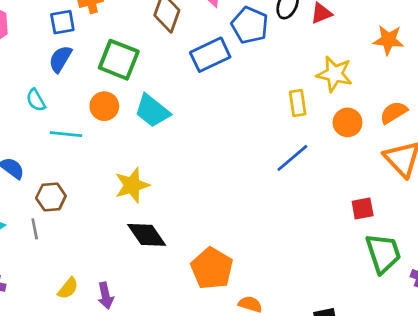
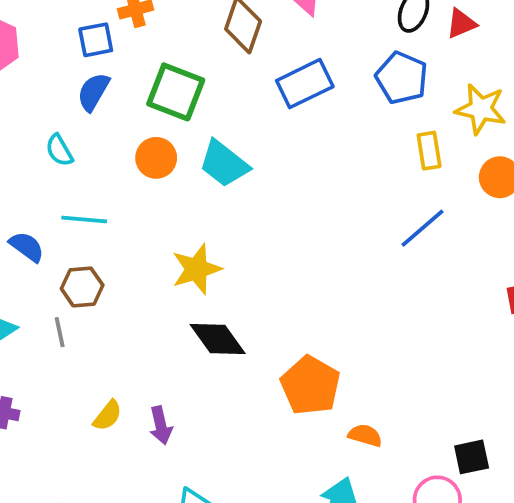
blue pentagon: (250, 25) -> (402, 78), moved
cyan line: (66, 134) -> (84, 220), moved

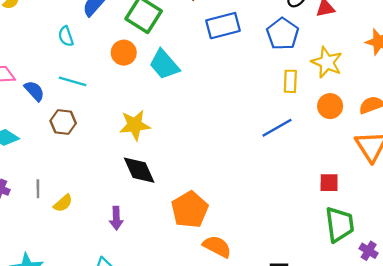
gray line: (60, 332) -> (38, 189), moved
purple arrow: (161, 425) -> (116, 218), moved
orange semicircle: (365, 435) -> (217, 247), size x1.4

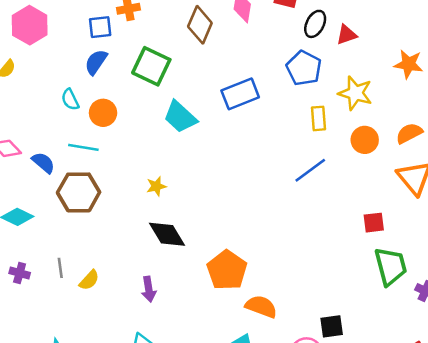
blue rectangle: (223, 26) -> (240, 94), moved
orange circle: (124, 53) -> (103, 113), moved
brown hexagon: (63, 122) -> (79, 192), size x1.5
yellow star: (135, 125) -> (156, 186), size x0.6

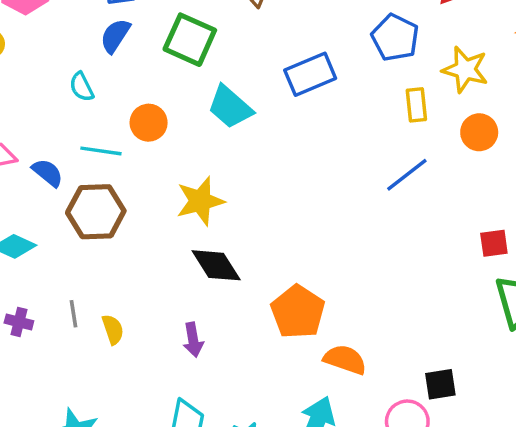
orange circle: (103, 113) -> (149, 123), moved
yellow star: (156, 186) -> (200, 201), size x1.8
yellow semicircle: (89, 280) -> (113, 329), turned -60

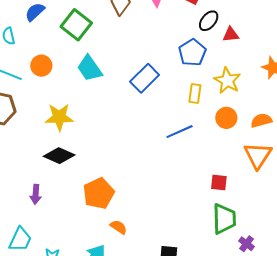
blue rectangle: (310, 74) -> (145, 78), moved, turned -36
black diamond: (216, 265) -> (59, 156), turned -48
orange semicircle: (345, 360) -> (118, 227), size x0.7

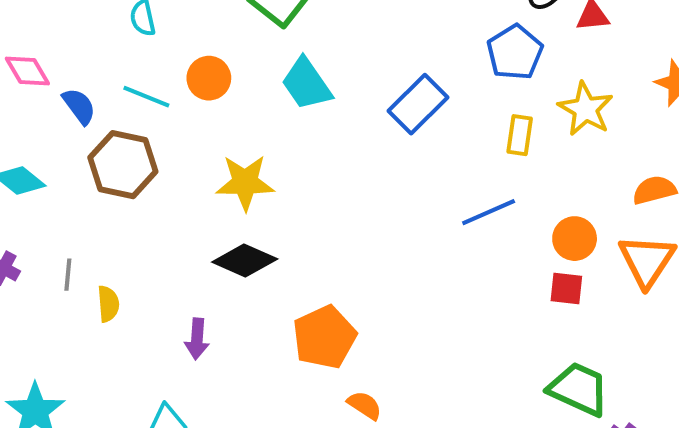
orange circle: (226, 118) -> (575, 239), moved
red square: (219, 182) -> (566, 289), moved
green trapezoid: (224, 219) -> (579, 389), turned -64

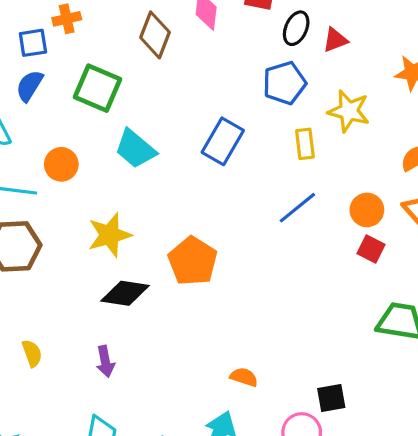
blue pentagon: (515, 52) -> (284, 83), turned 30
red square: (566, 289) -> (371, 249), turned 36
orange pentagon: (324, 337) -> (193, 261), moved

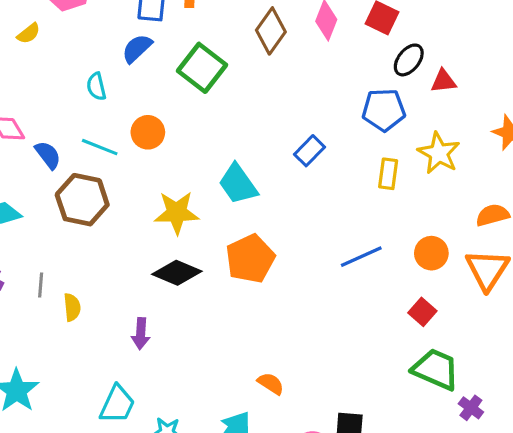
blue rectangle: (223, 141) -> (309, 151), size x0.7
cyan trapezoid: (135, 149) -> (238, 184), moved
blue line: (297, 208) -> (361, 257), moved
red square: (371, 249) -> (422, 312), moved

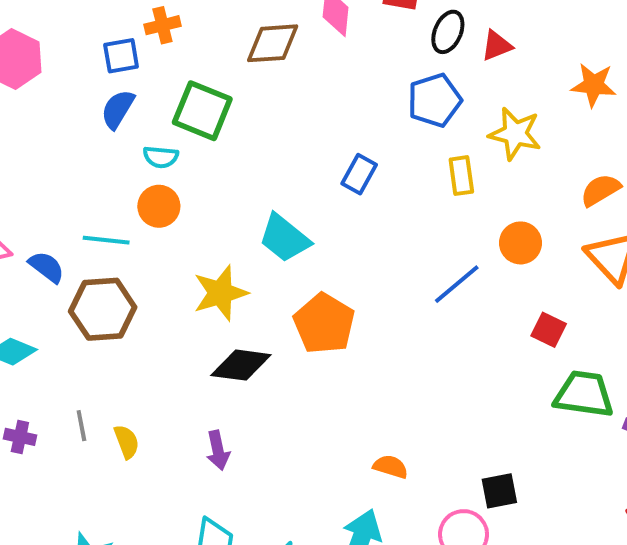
brown diamond: (271, 31) -> (273, 43), turned 66
cyan semicircle: (96, 86) -> (161, 157), moved, turned -56
orange circle: (431, 253) -> (521, 243), moved

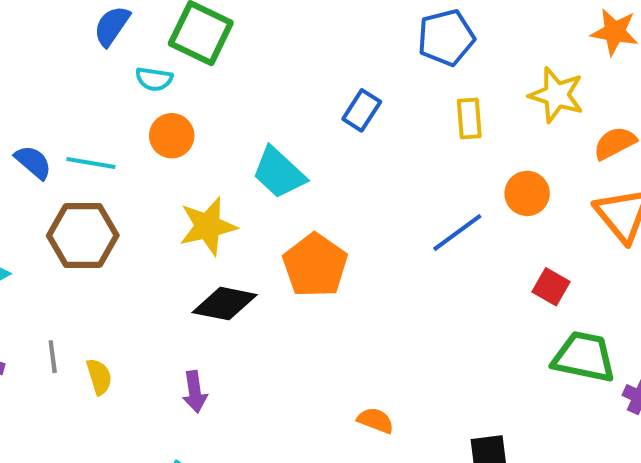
yellow star: (515, 134) -> (556, 95), moved
orange circle: (159, 206) -> (172, 136), moved
blue semicircle: (47, 267) -> (33, 162), moved

